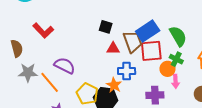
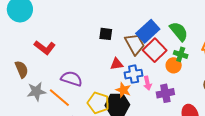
red triangle: (113, 48) -> (117, 64), moved
red square: (151, 51) -> (155, 50), turned -30
pink arrow: (176, 81) -> (147, 83), moved

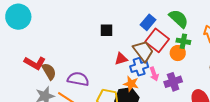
blue rectangle: (148, 31) -> (148, 22), size x0.7
brown trapezoid: (135, 44) -> (143, 51), moved
red L-shape: (45, 47) -> (35, 63), moved
brown semicircle: (22, 69) -> (49, 71), moved

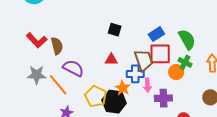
red square: (157, 40) -> (160, 54), turned 35
red triangle: (121, 59) -> (111, 60), moved
brown semicircle: (49, 71) -> (57, 46), moved

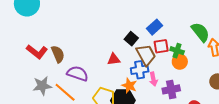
black square: (115, 30) -> (131, 39), moved, turned 32
green semicircle: (187, 39) -> (200, 32), moved
red square: (160, 54) -> (161, 46), size x0.7
green cross: (185, 62) -> (177, 51), moved

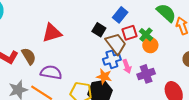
green cross: (177, 51) -> (146, 35), turned 32
red triangle: (114, 59) -> (52, 33), moved, size x1.5

